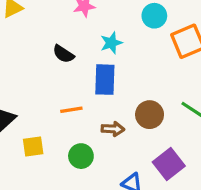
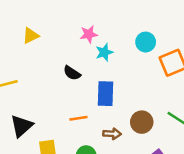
cyan star: (111, 43) -> (104, 52), moved

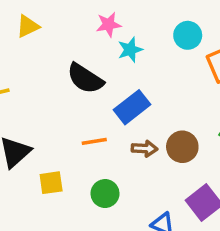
black semicircle: (72, 73) -> (85, 78), size x1.5
blue rectangle: (106, 94) -> (132, 107), turned 50
brown arrow: (112, 134) -> (145, 149), moved

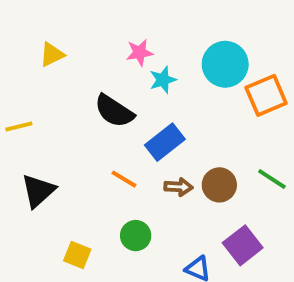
cyan circle: (188, 35) -> (225, 64), size x1.5
orange line: (94, 141) -> (124, 179), turned 40
yellow square: (51, 183) -> (77, 255), moved, turned 30

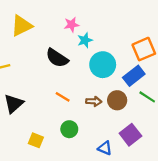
yellow triangle: (52, 55) -> (21, 26), size x1.5
cyan circle: (225, 64) -> (103, 65), moved
blue rectangle: (165, 142) -> (134, 76), moved

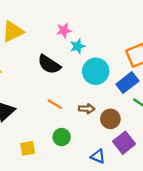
brown circle: (117, 100) -> (110, 119), moved
yellow square: (36, 140) -> (28, 148), turned -32

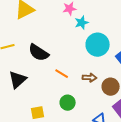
black semicircle: (49, 64) -> (39, 53), moved

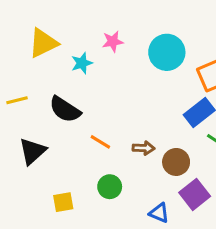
cyan star: (82, 23) -> (82, 63), moved
cyan circle: (98, 45) -> (167, 52), moved

